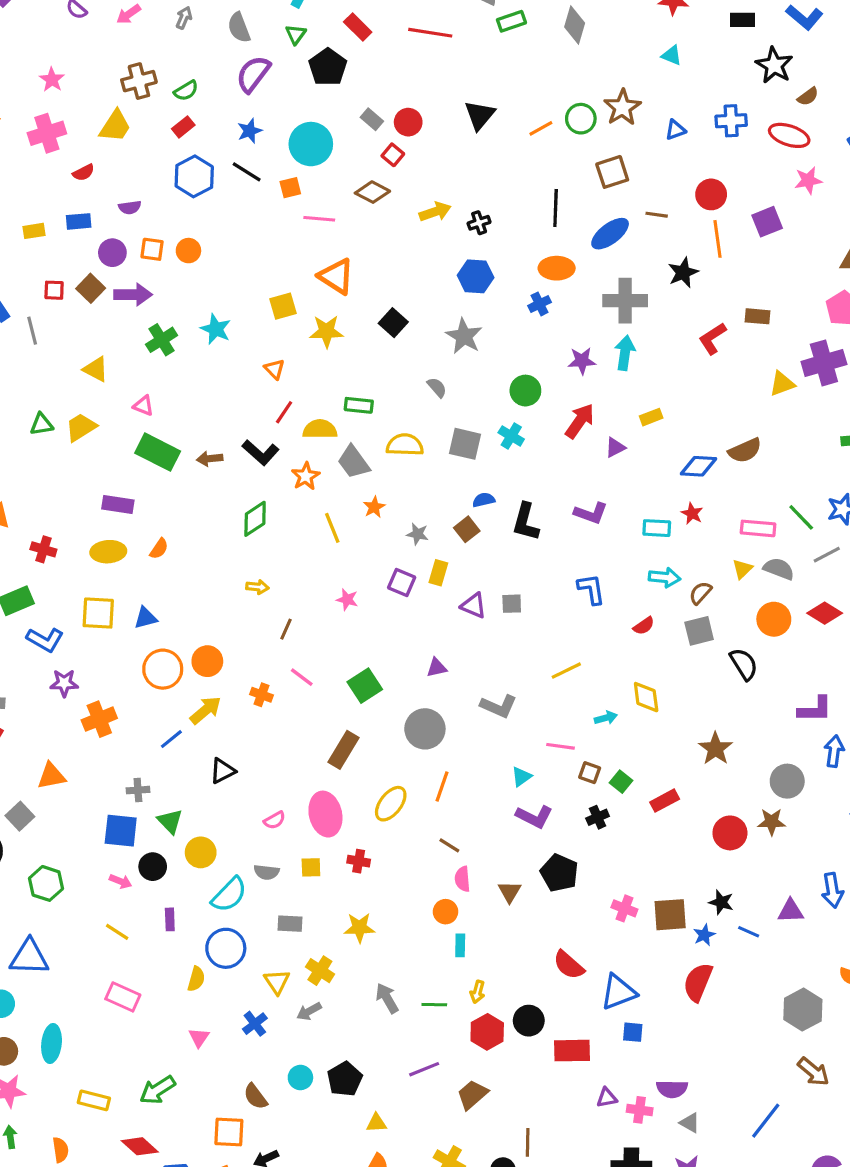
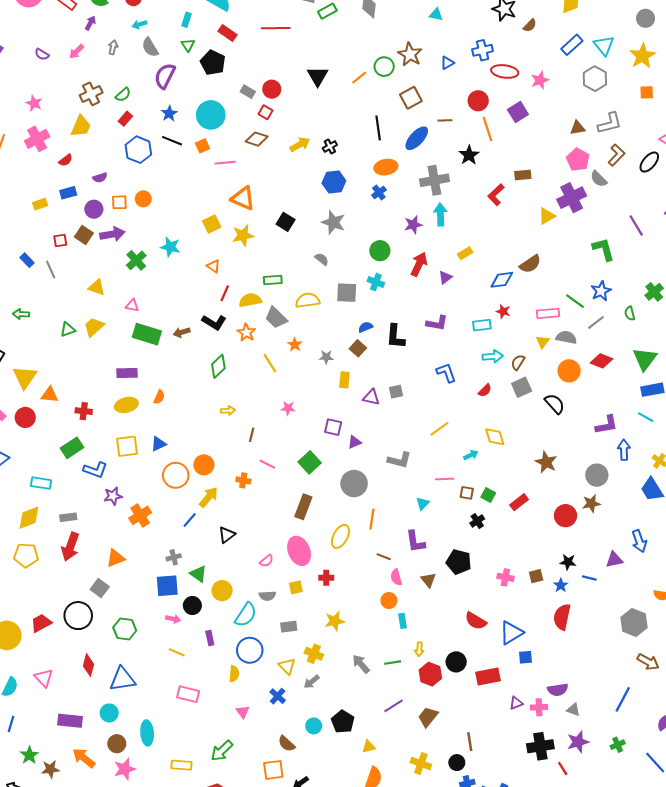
red ellipse: (789, 135) -> (505, 71), moved
purple square: (402, 582) -> (333, 427), moved
purple L-shape: (534, 817) -> (415, 542), moved, turned 65
brown square: (670, 915) -> (536, 576), size x0.6

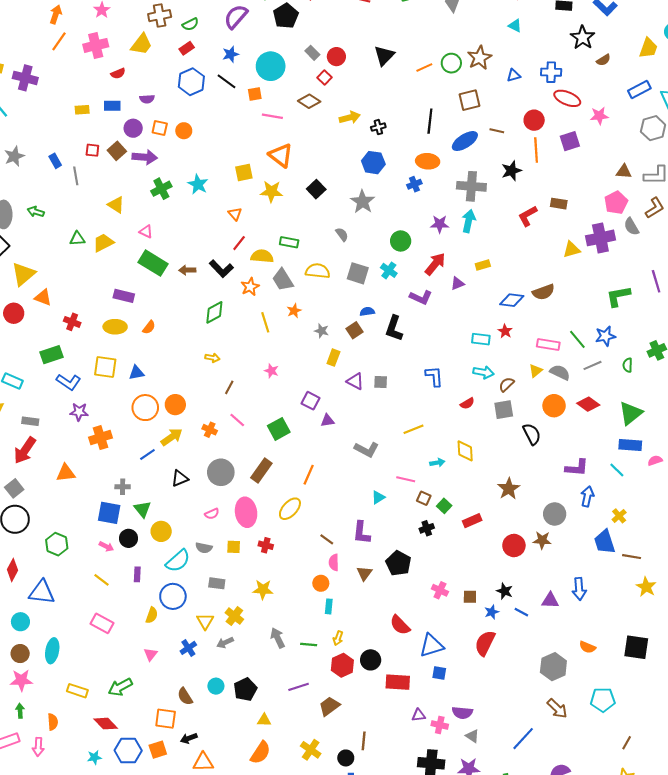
green L-shape: (604, 249) -> (618, 296), turned -100
purple L-shape: (437, 323) -> (421, 297), moved
gray circle: (354, 484) -> (221, 472), moved
orange line: (372, 519) -> (309, 475), moved
gray square: (100, 588) -> (14, 488), moved

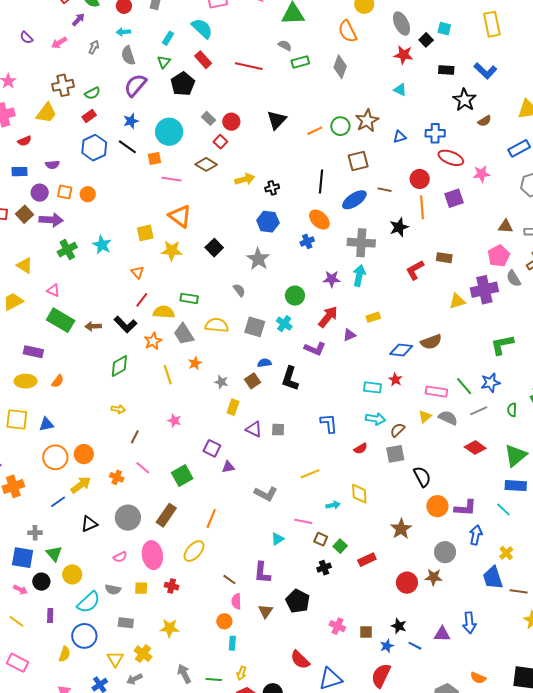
orange ellipse: (428, 161) -> (319, 220), turned 40
orange circle: (554, 406) -> (437, 506), moved

